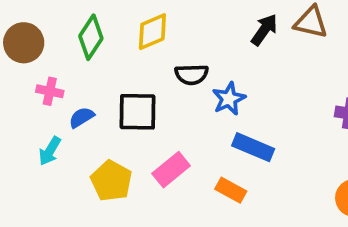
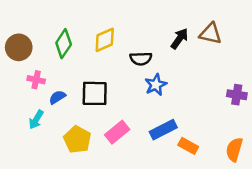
black semicircle: (192, 74) -> (141, 59), moved
blue rectangle: (253, 147) -> (163, 130), moved, turned -50
orange rectangle: (231, 190) -> (188, 146), moved

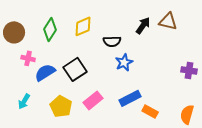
black square: (95, 93) -> (75, 69), turned -35
blue semicircle: (57, 97) -> (45, 72), size x1.5
cyan arrow: (36, 120) -> (24, 101), moved

